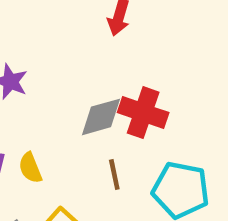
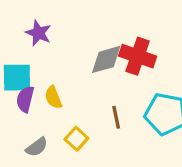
brown line: (114, 174) -> (116, 117), moved

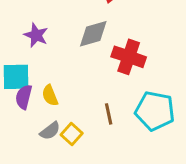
gray diamond: (106, 59) -> (93, 34), moved
gray semicircle: (37, 147) -> (50, 131), moved

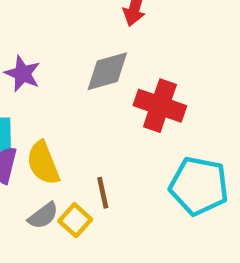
yellow semicircle: (50, 95) -> (43, 163), size x1.4
brown line: (109, 114) -> (103, 193), moved

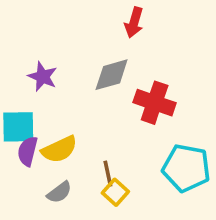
yellow semicircle: (43, 163) -> (59, 149), turned -93
yellow square: (75, 220) -> (115, 192), moved

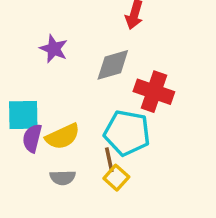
purple star: (43, 77) -> (54, 49), moved
cyan pentagon: (186, 168) -> (127, 133), moved
gray semicircle: (59, 192) -> (63, 178), turned 35

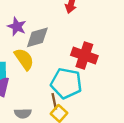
gray diamond: (113, 65) -> (37, 37), moved
yellow semicircle: (63, 136) -> (24, 59), moved, turned -100

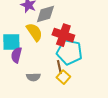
red cross: (84, 55) -> (63, 35), moved

